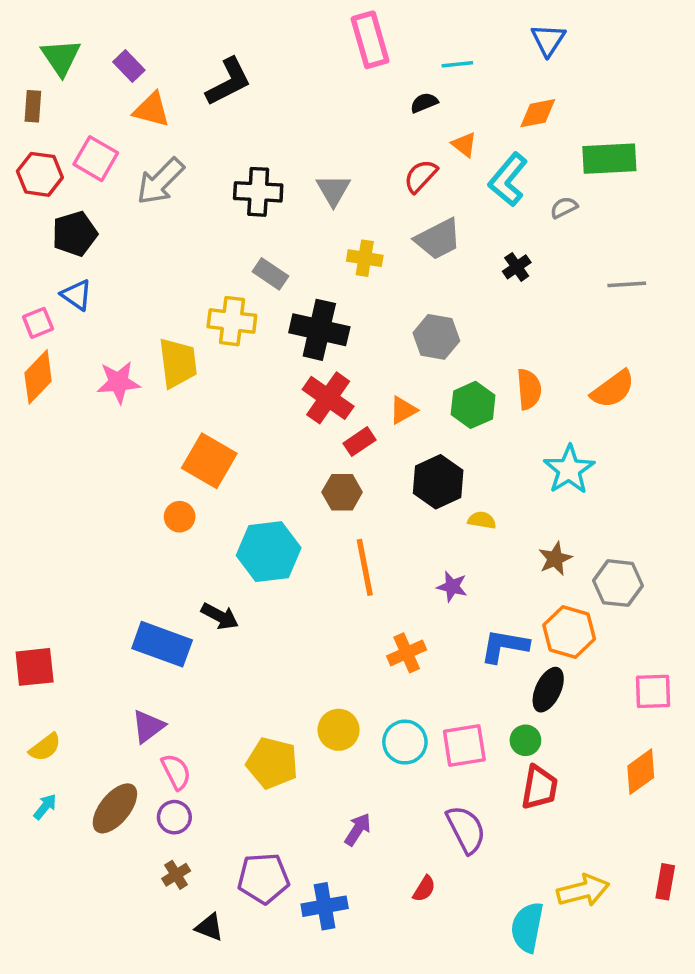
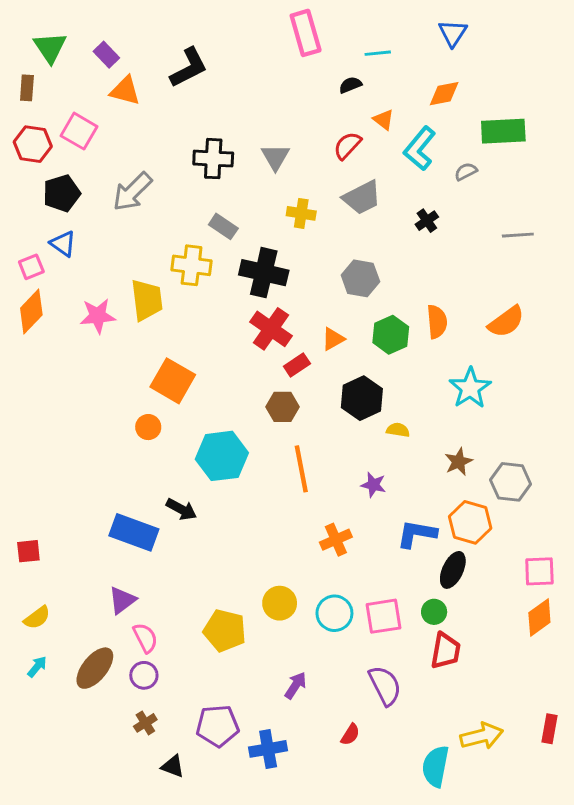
gray arrow: (160, 181) -> (132, 192), moved
red square: (35, 667) -> (28, 551), size x0.7
orange diamond: (641, 772) -> (539, 618), moved

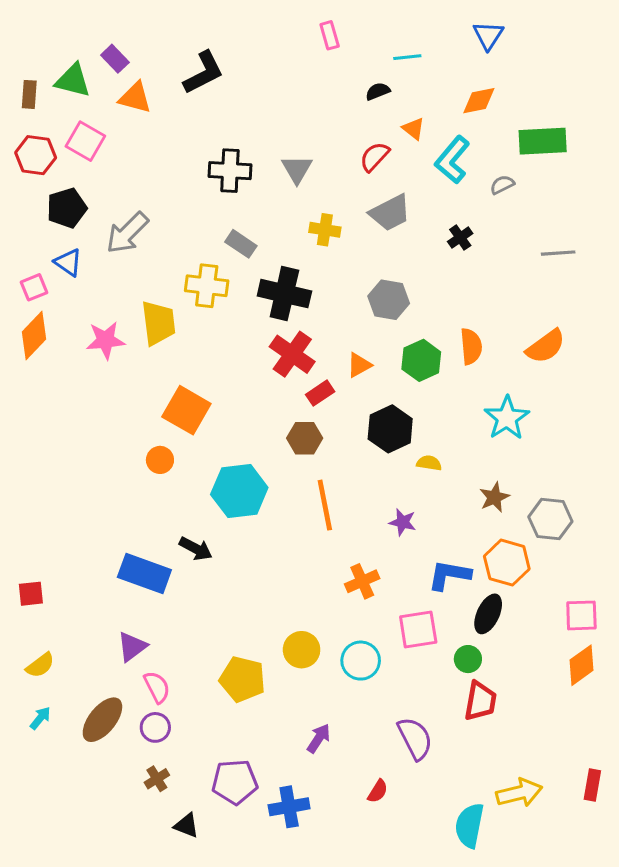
pink rectangle: (306, 33) -> (330, 35), size x0.6
green triangle: (50, 47) -> (73, 80), moved, turned -42
gray arrow: (132, 192) -> (127, 233), moved
pink square: (384, 616) -> (418, 629), moved

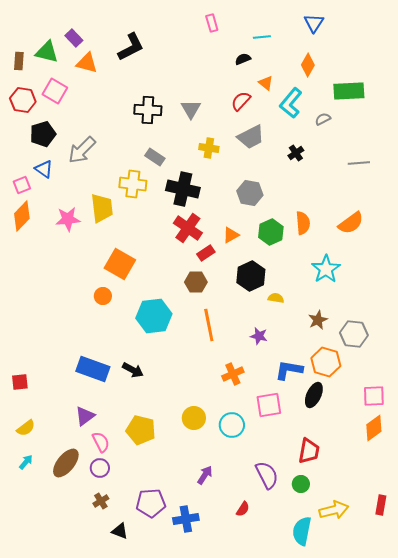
orange diamond: (479, 101) -> (308, 65), turned -50
black arrow: (196, 549) -> (133, 370), moved
green circle: (468, 659) -> (301, 484), moved
yellow pentagon: (242, 679) -> (141, 430), moved

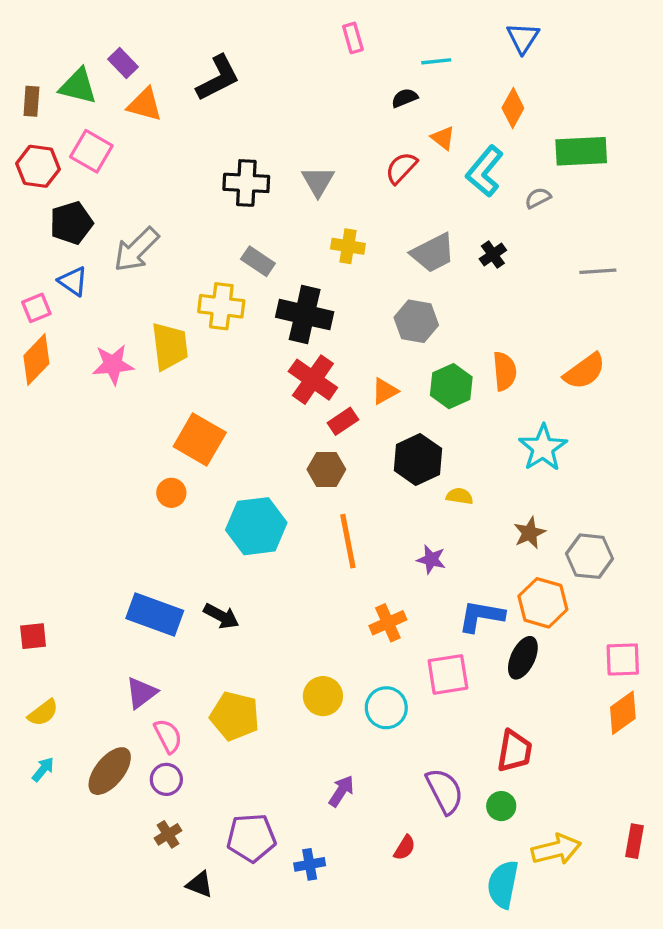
gray trapezoid: (251, 137) -> (433, 253), moved
blue cross: (186, 519) -> (310, 864), size x0.7

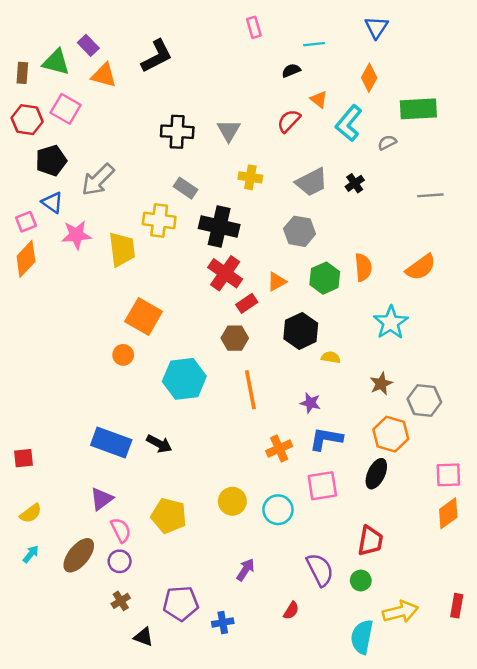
pink star: (113, 365) -> (76, 235), moved
blue L-shape: (481, 616) -> (326, 439), moved

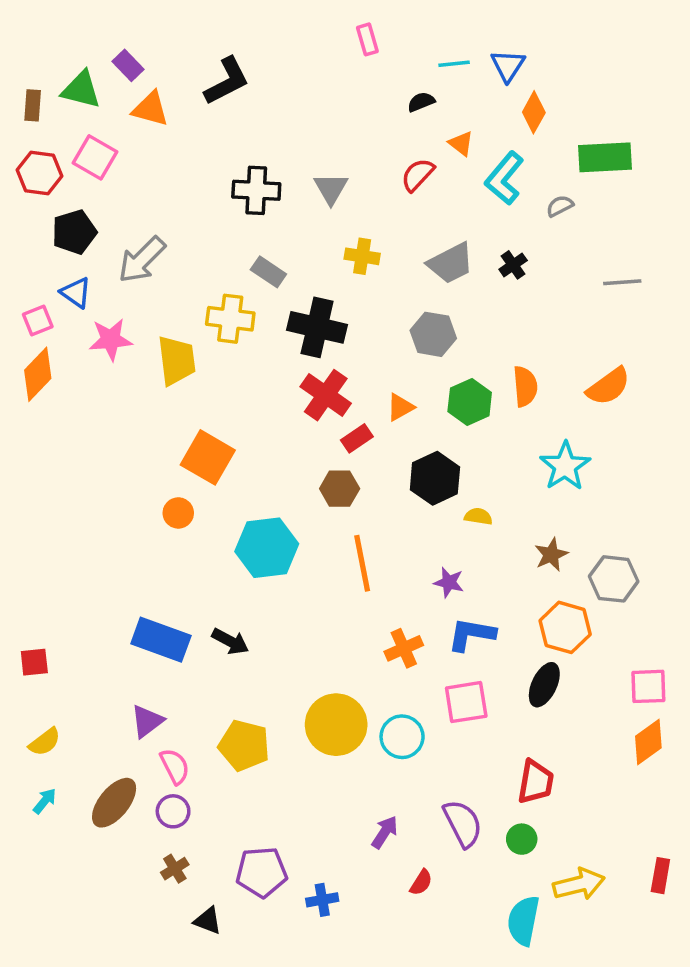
blue triangle: (376, 27) -> (508, 65), moved
yellow circle: (232, 501) -> (336, 725), size x1.5
purple arrow: (246, 570) -> (385, 832), moved

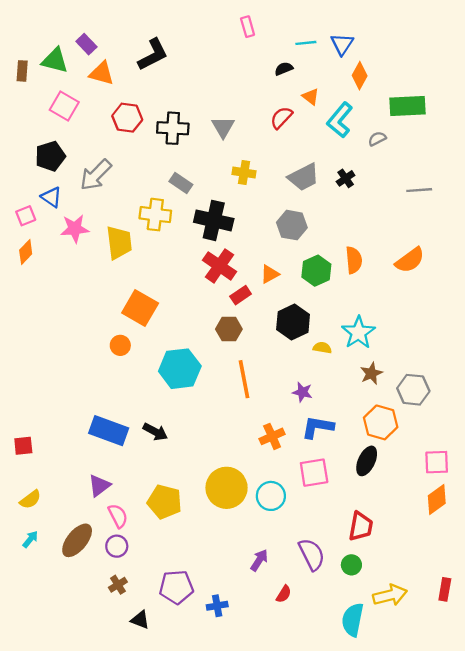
red hexagon: (39, 173) -> (127, 118), moved
orange diamond: (38, 374) -> (26, 252), size x0.7
cyan star: (565, 466) -> (358, 333), moved

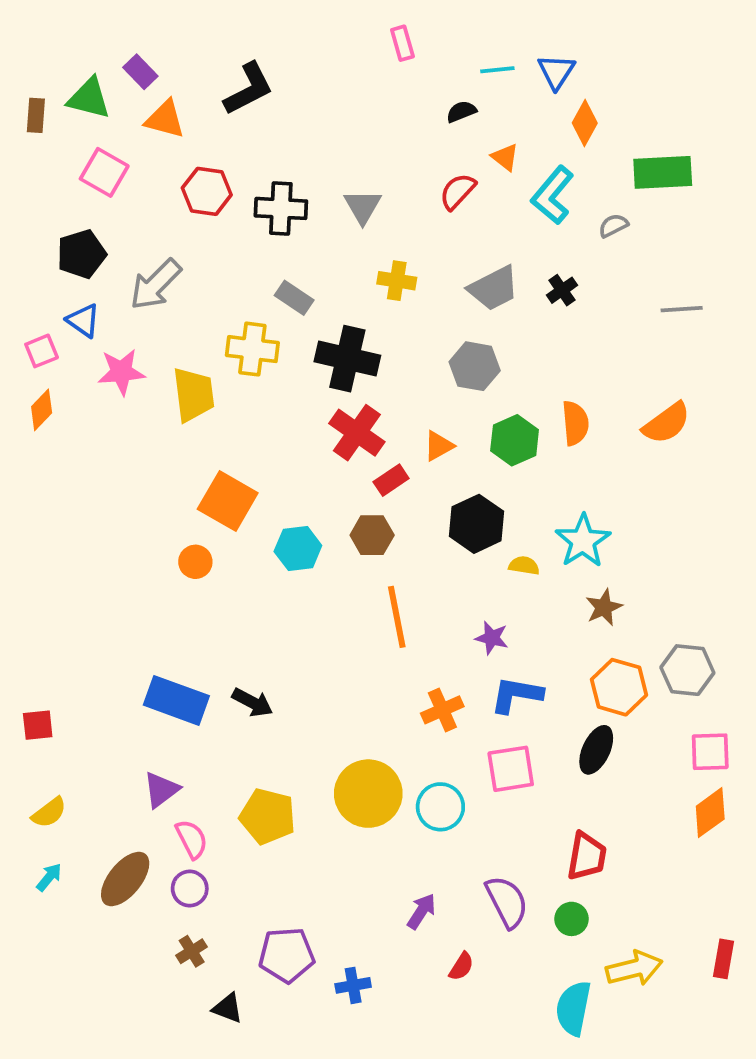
cyan hexagon: (180, 369) -> (298, 548), moved, size x0.7
gray hexagon: (413, 390) -> (687, 670), moved

